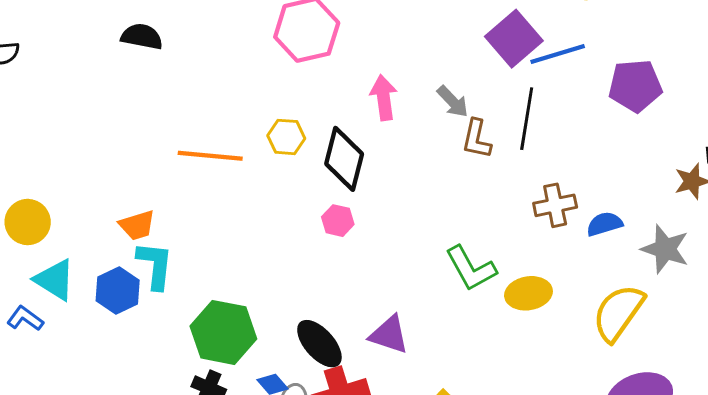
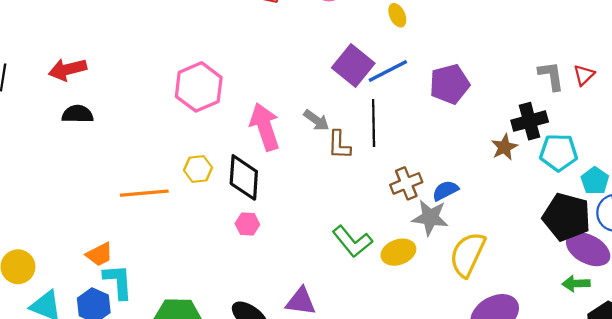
pink arrow: (384, 98) -> (265, 127), size x1.4
gray star: (665, 249) -> (430, 218), moved

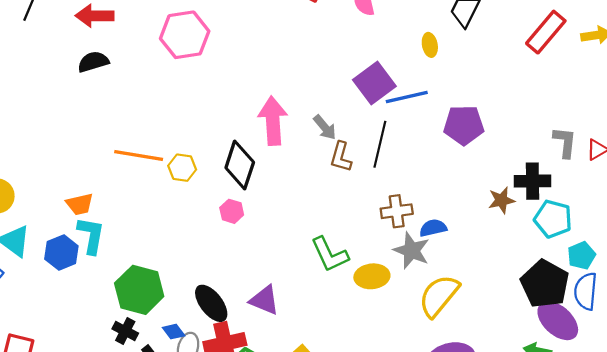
pink hexagon: (199, 87) -> (185, 35), moved
black semicircle: (78, 114) -> (93, 62), turned -32
yellow hexagon: (198, 169) -> (182, 168), moved

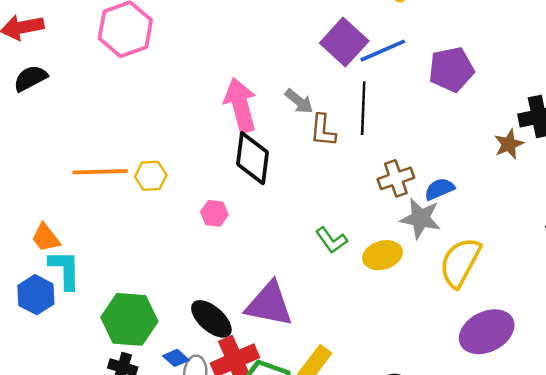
black diamond: (240, 165) -> (252, 158), moved
orange trapezoid: (80, 204) -> (46, 238), turned 76
green L-shape: (330, 254) -> (331, 240), size x0.7
purple triangle: (264, 300) -> (269, 304), size x1.4

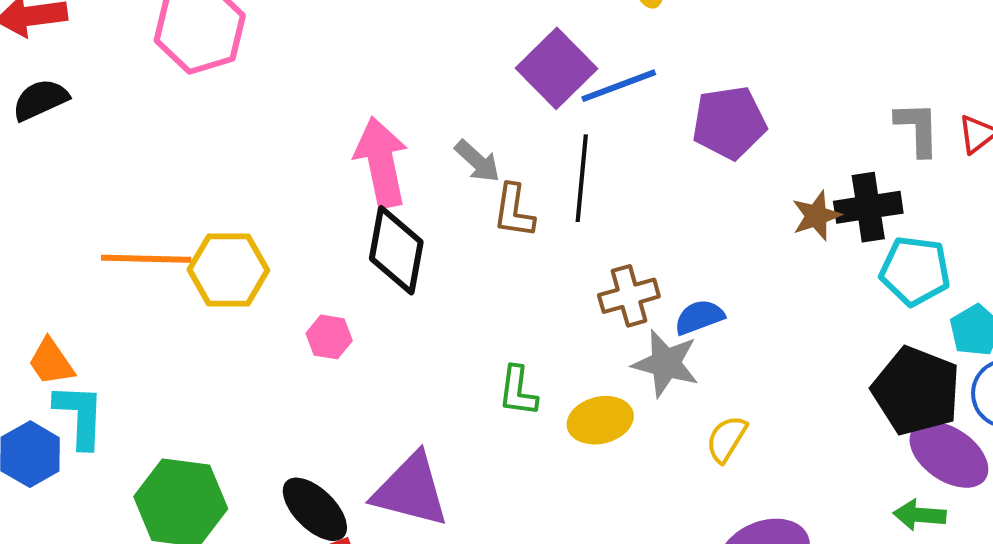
brown star: (509, 144) -> (816, 216), moved
yellow hexagon: (151, 176) -> (228, 270), size x1.5
green L-shape: (331, 240) -> (518, 391), turned 40
yellow semicircle: (460, 262) -> (727, 439), size x0.6

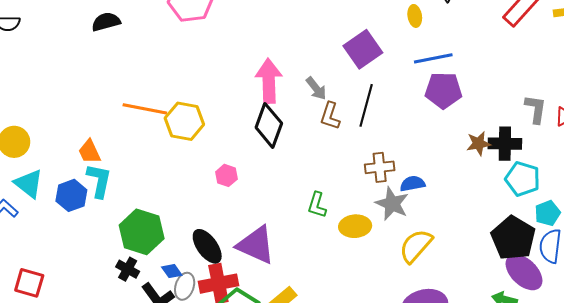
blue line: (619, 86) -> (433, 58), moved
pink hexagon: (329, 337) -> (226, 175), moved
yellow semicircle: (727, 439) -> (416, 246), size x1.5

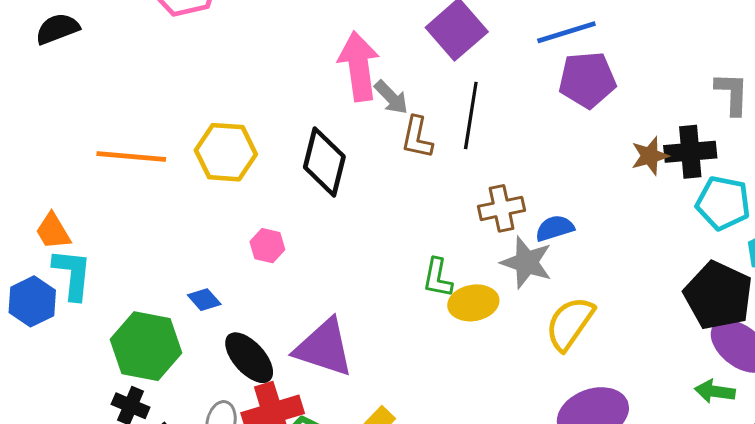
pink arrow: (269, 81) -> (359, 66), moved
yellow hexagon: (184, 121) -> (226, 152), moved
green L-shape: (317, 205) -> (438, 278), moved
blue diamond: (172, 271) -> (204, 300), moved

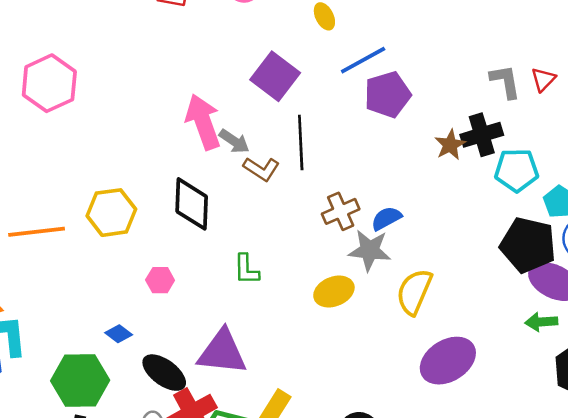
brown L-shape: (417, 137) -> (261, 169), turned -57
green L-shape: (438, 278) -> (246, 269), moved

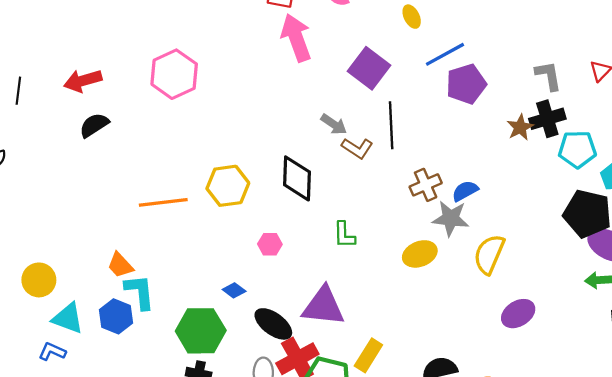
gray L-shape: (505, 81) -> (548, 76), moved
pink arrow: (203, 122) -> (296, 38), moved
purple ellipse: (448, 361) -> (518, 314), size x0.7

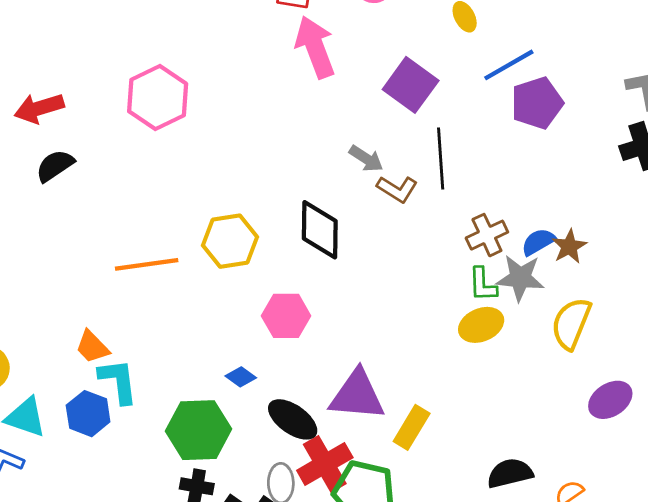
brown star: (520, 127) -> (569, 246), moved
green L-shape: (344, 235) -> (483, 284), moved
pink hexagon: (270, 244) -> (286, 316), size x1.5
yellow rectangle: (368, 355) -> (412, 427), moved

